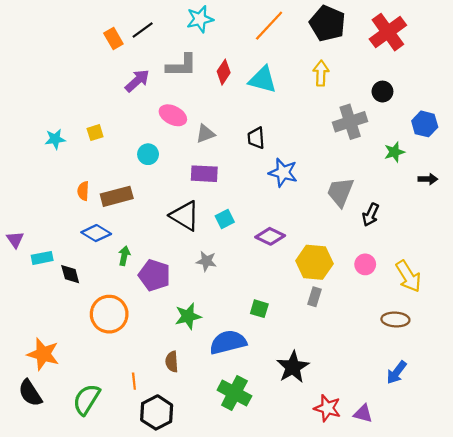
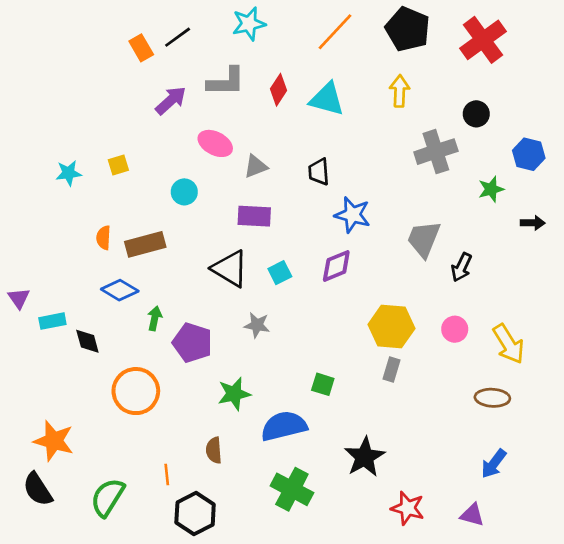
purple diamond: (270, 236) -> (336, 266), moved, turned -48
purple triangle: (363, 414) -> (472, 515), moved

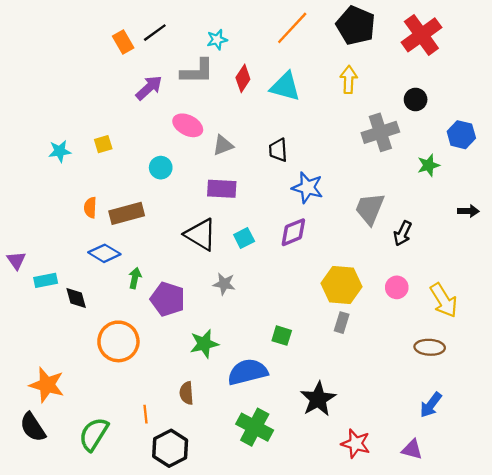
cyan star: (249, 24) -> (217, 40), moved, size x0.7
black arrow: (533, 223) -> (468, 211), moved

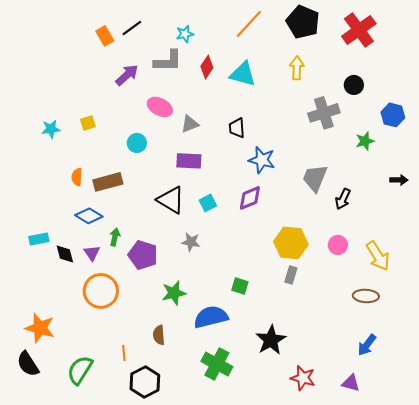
purple triangle: (16, 260) -> (92, 253), moved

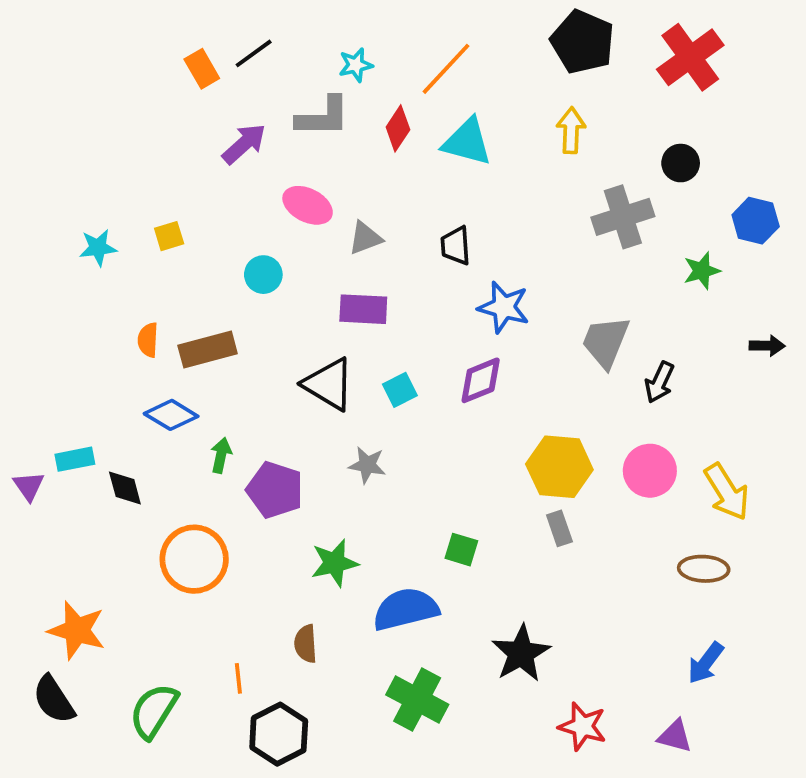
orange line: (249, 24) -> (446, 69), moved
pink circle: (338, 245) -> (650, 471), size x1.4
purple triangle: (92, 253) -> (29, 486), moved
gray rectangle: (291, 275) -> (559, 528), turned -36

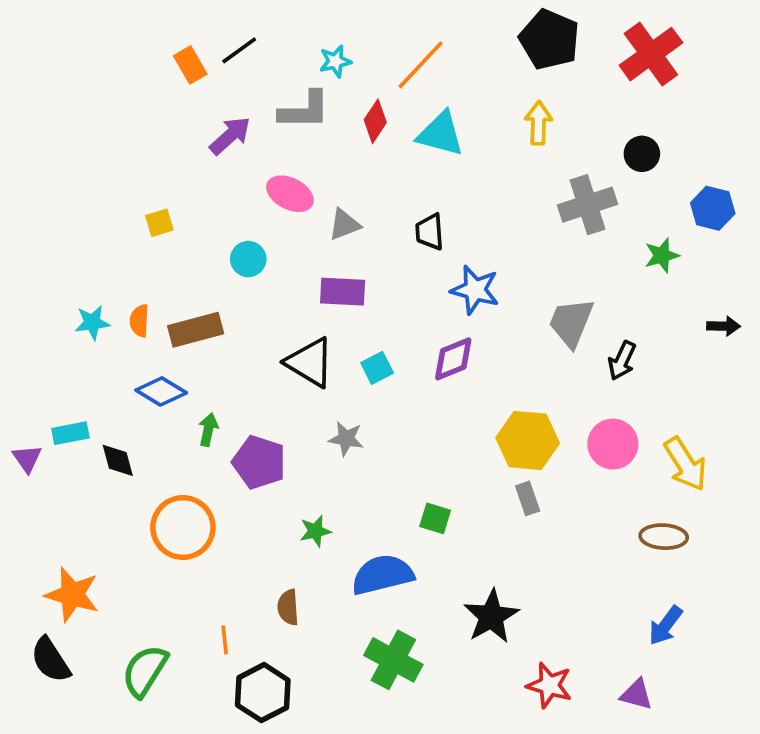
cyan star: (98, 248) -> (92, 323), moved
green star: (334, 563) -> (315, 531), size x0.7

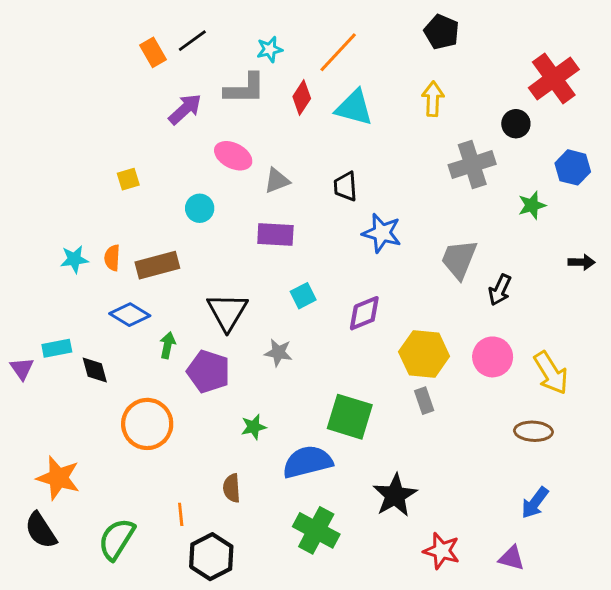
black pentagon: (549, 40) -> (442, 32), size x0.7
red cross: (651, 54) -> (554, 79), moved
purple diamond: (453, 359) -> (364, 313), moved
black triangle: (310, 362) -> (227, 312), moved, turned 30
green square: (435, 518) -> (350, 417), size x1.8

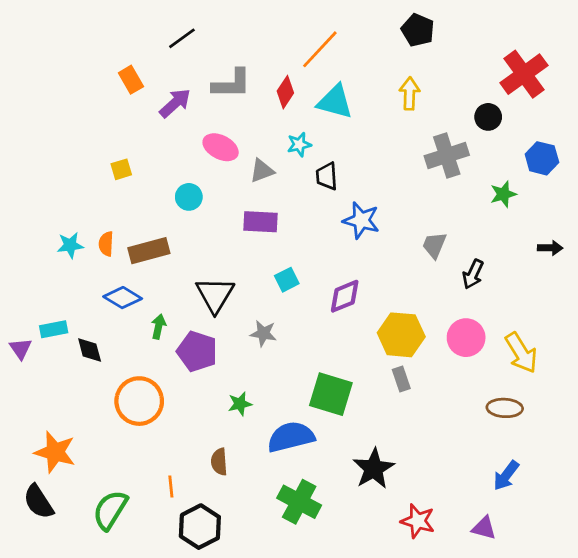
cyan star: (270, 49) -> (299, 144), moved
orange rectangle: (153, 52) -> (131, 80), moved
gray trapezoid: (459, 259) -> (434, 245), size x0.7

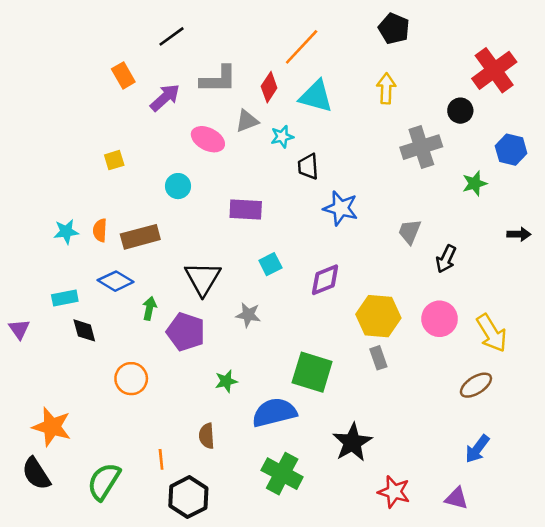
gray triangle: (262, 171) -> (247, 121), moved
cyan rectangle: (54, 329) -> (65, 298), moved
orange circle: (139, 401) -> (131, 379), size x0.7
brown ellipse: (505, 408) -> (476, 385), turned -36

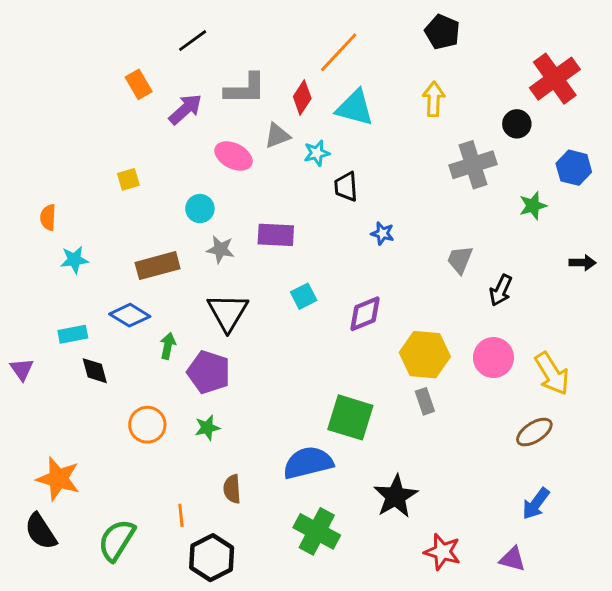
blue star: (341, 208) -> (382, 233), size x0.6
orange semicircle: (100, 230) -> (48, 217), moved
gray star: (248, 315) -> (220, 249), moved
green star: (226, 381) -> (207, 428), moved

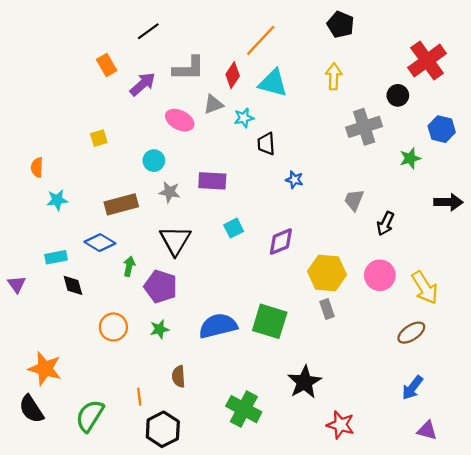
black arrow: (583, 263) -> (448, 202), size x1.4
blue semicircle: (308, 463) -> (218, 326), moved
purple triangle: (512, 559) -> (427, 430), moved

